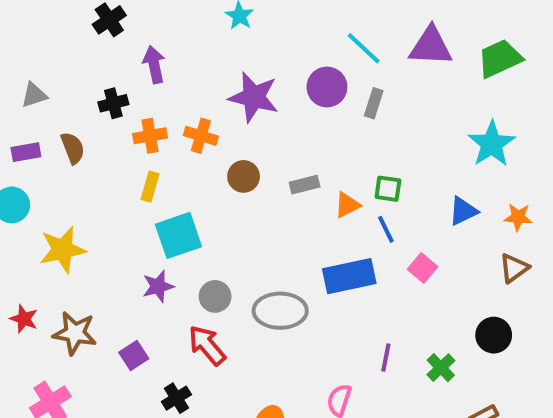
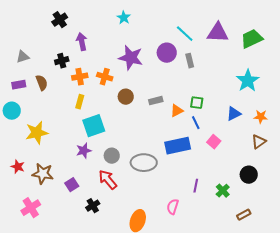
gray rectangle: (374, 103) -> (190, 61), turned -32

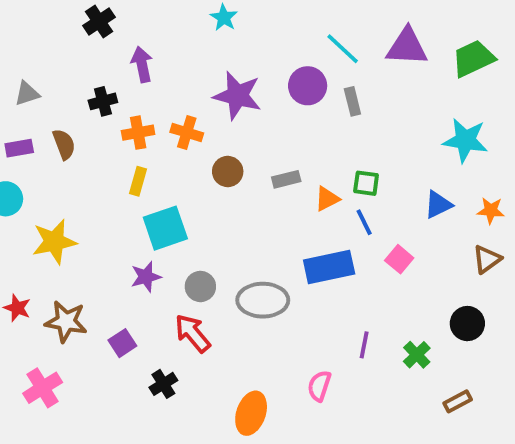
cyan star: (248, 81) -> (465, 140), turned -30

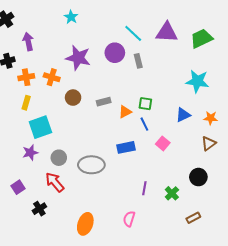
blue rectangle: (329, 267) -> (126, 147), size x0.7
pink semicircle: (319, 386) -> (129, 219), moved

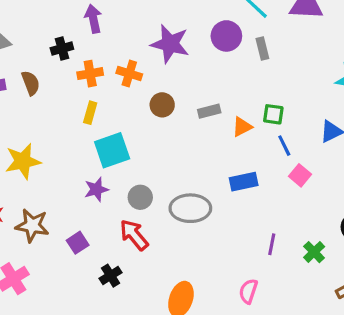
blue line: (144, 124) -> (284, 146), moved

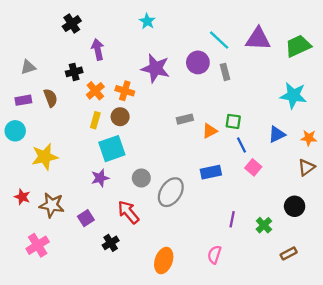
orange cross: (90, 74) -> (95, 91), turned -30
brown circle: (162, 105) -> (120, 117), moved
gray circle: (140, 197) -> (141, 178), moved
gray ellipse: (190, 208) -> (171, 192), turned -56

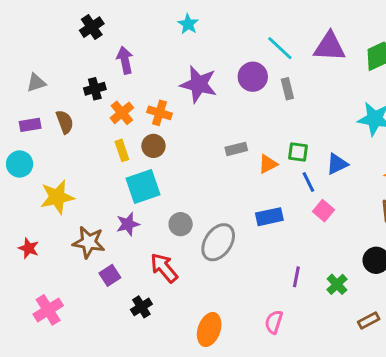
yellow rectangle: (95, 120) -> (122, 150), turned -35
blue triangle: (277, 134) -> (337, 164), moved
brown star: (52, 205) -> (89, 242), moved

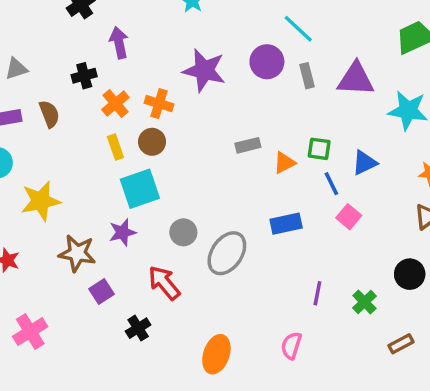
purple triangle: (330, 47) -> (356, 79), moved

